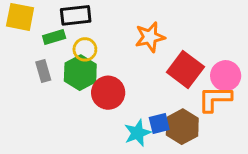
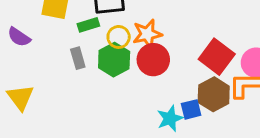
orange star: (150, 37) -> (147, 34), moved
red circle: (108, 93) -> (153, 60), moved
brown hexagon: (182, 127) -> (214, 94), moved

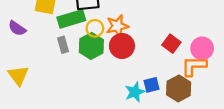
green rectangle: (88, 25) -> (71, 19), size x1.6
red square: (217, 57) -> (171, 44), size x0.7
brown hexagon: (214, 94) -> (179, 88), moved

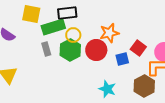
orange star: (117, 26) -> (109, 33), moved
blue square: (151, 85) -> (122, 59), moved
cyan star: (135, 92) -> (107, 89), turned -30

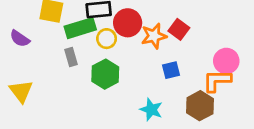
red square: (138, 48) -> (179, 29), moved
green hexagon: (70, 50) -> (105, 74), moved
red circle: (96, 50) -> (128, 23), moved

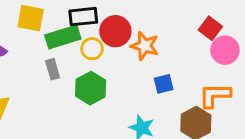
red square: (179, 29) -> (210, 28), moved
orange star: (154, 36) -> (145, 46), turned 30
pink circle: (226, 61) -> (225, 50), moved

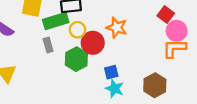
red circle: (115, 31) -> (93, 43), moved
blue square: (164, 84) -> (111, 72), moved
orange L-shape: (215, 95) -> (174, 48), moved

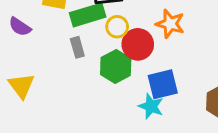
blue square: (111, 72) -> (163, 84), size x1.5
cyan star: (115, 89) -> (151, 106), moved

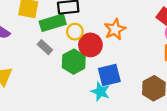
orange star: (170, 24) -> (115, 29), turned 30
gray rectangle: (77, 47) -> (45, 47), turned -32

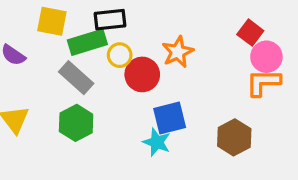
gray rectangle: (45, 47) -> (76, 78), size x1.5
green hexagon: (74, 62) -> (76, 123), moved

